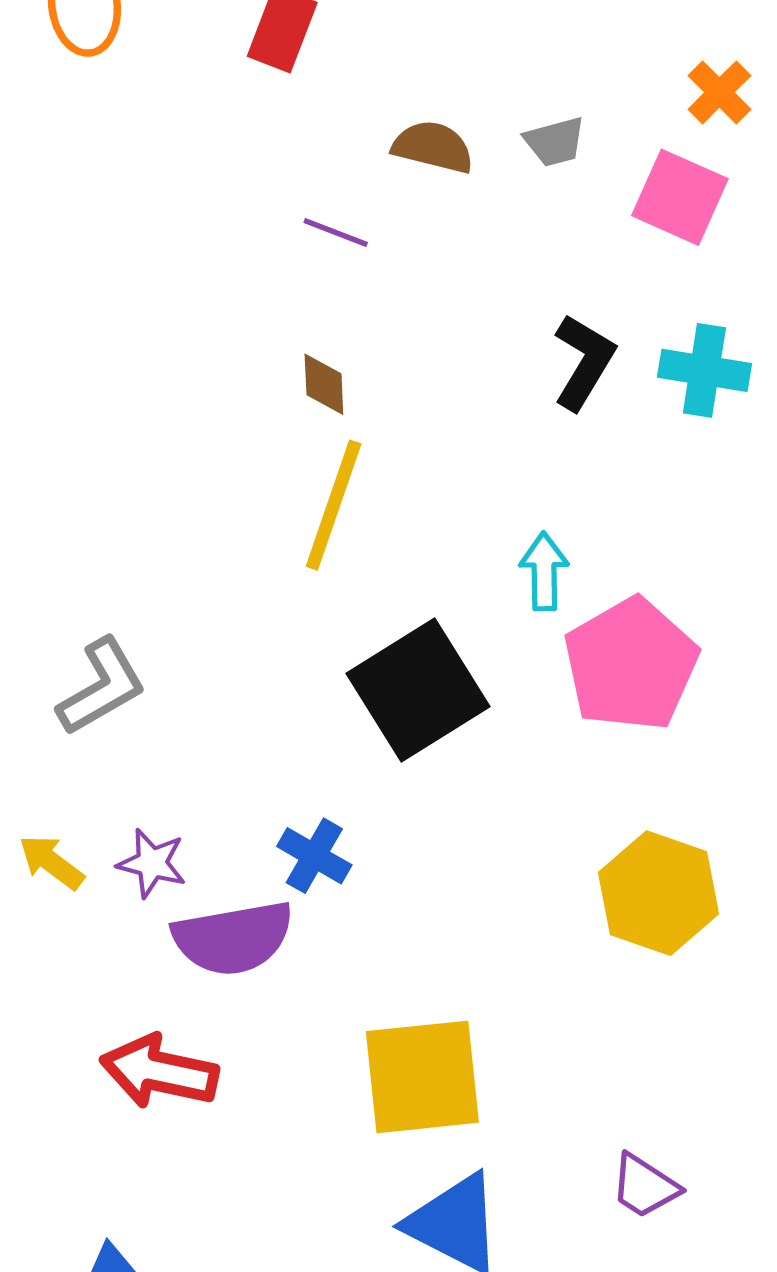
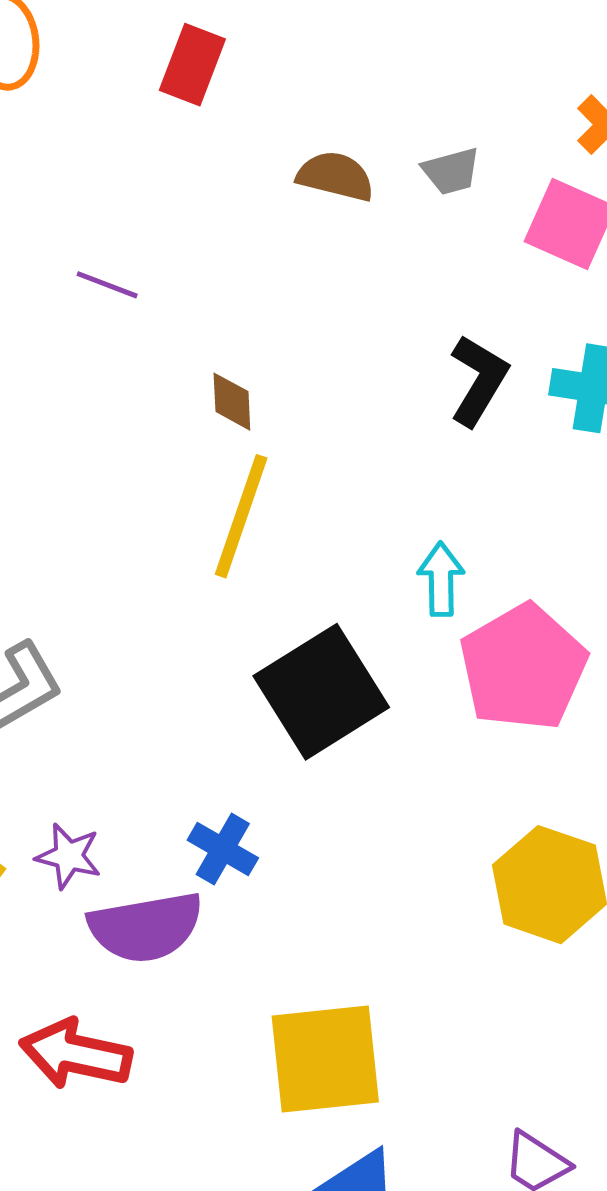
purple line: (336, 232) -> (107, 285), moved

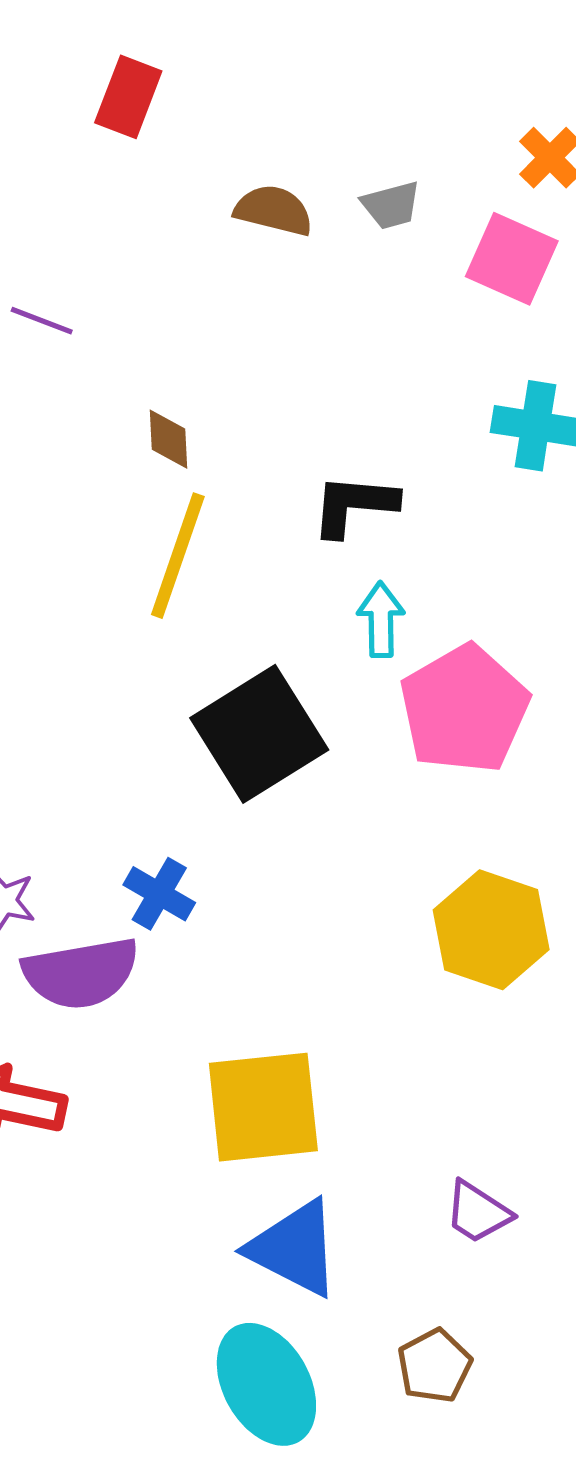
black L-shape: (479, 380) -> (354, 505), moved, turned -116

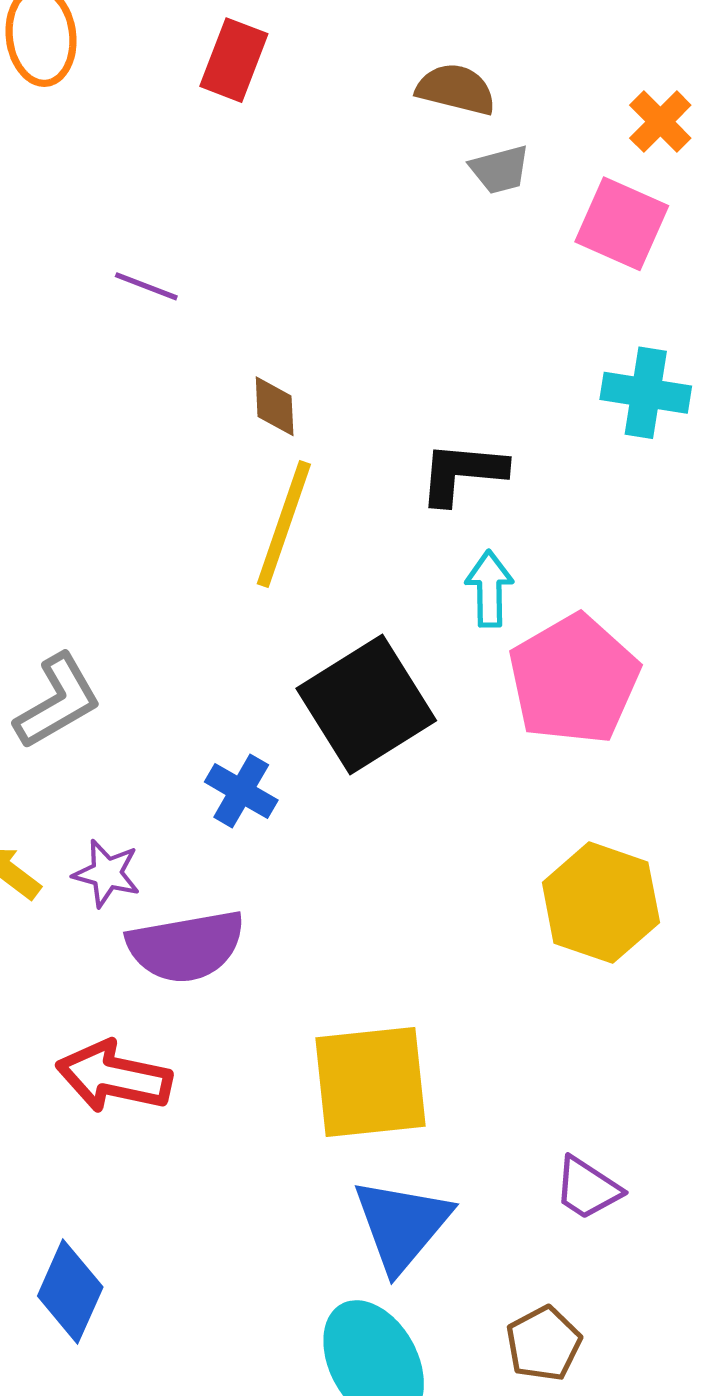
brown semicircle: (274, 210) -> (456, 89), moved
blue cross: (159, 894) -> (241, 791), moved
blue triangle: (294, 1248) -> (402, 1225), turned 43

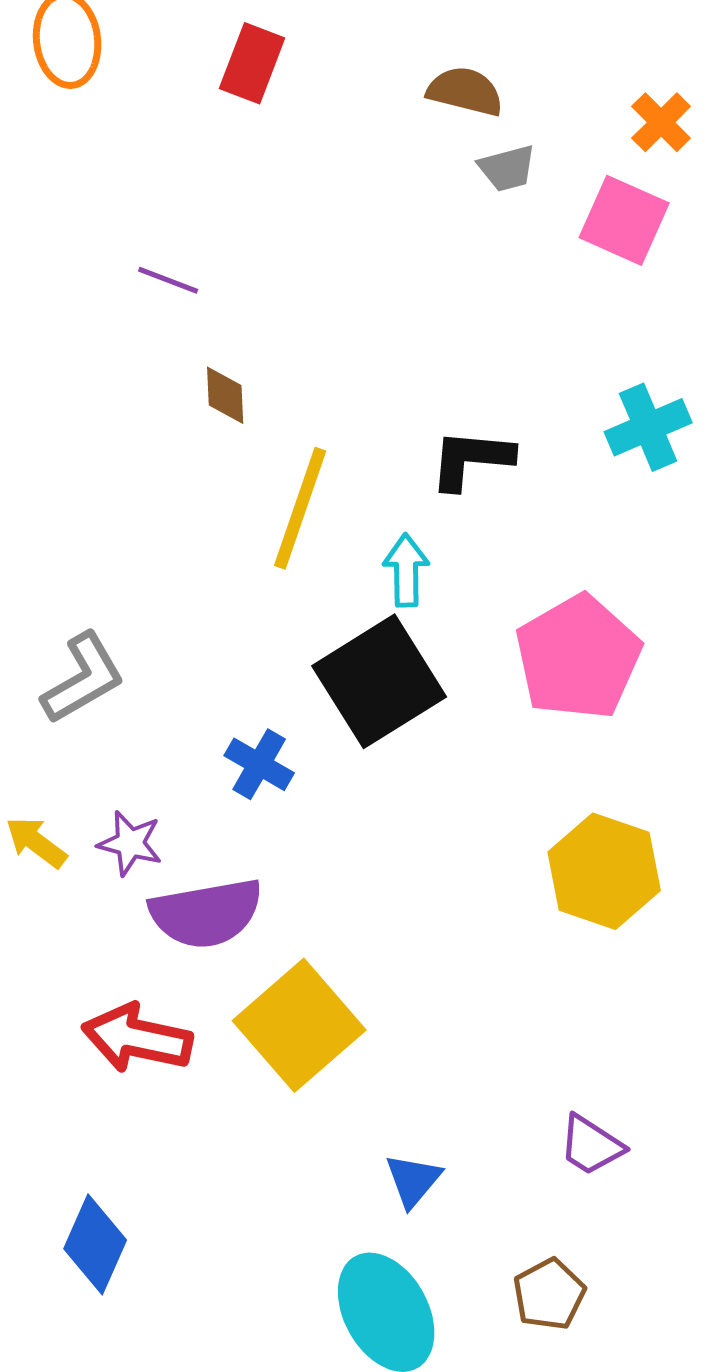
cyan cross: (646, 393) -> (648, 427), moved, turned -32
brown diamond: (275, 406) -> (225, 395), moved
cyan arrow: (489, 589) -> (406, 570), moved
yellow square: (370, 1082) -> (299, 1025), moved, turned -35
blue triangle: (402, 1225) -> (413, 1180), size x0.6

